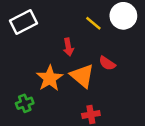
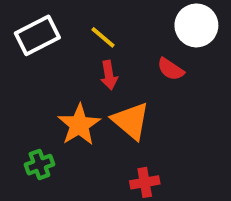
yellow line: (93, 23) -> (103, 37), moved
red semicircle: (107, 63) -> (171, 69), moved

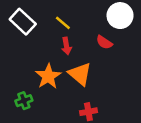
white rectangle: (37, 35) -> (23, 22), turned 70

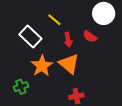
white rectangle: (23, 22) -> (30, 36), moved
red arrow: (67, 46) -> (68, 40), moved

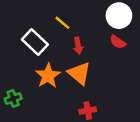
red semicircle: (90, 36) -> (118, 42), moved
green cross: (21, 87) -> (13, 99), moved

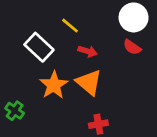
red arrow: (78, 46) -> (88, 51), turned -63
green cross: (13, 99) -> (15, 111), turned -35

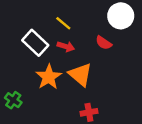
red semicircle: (132, 47) -> (104, 43), moved
red arrow: (88, 51) -> (66, 46), moved

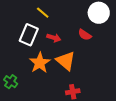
yellow line: (63, 23) -> (43, 13), moved
white rectangle: (35, 43) -> (29, 35), turned 70

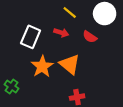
yellow line: (43, 13) -> (70, 12), moved
red arrow: (54, 38) -> (61, 33), moved

